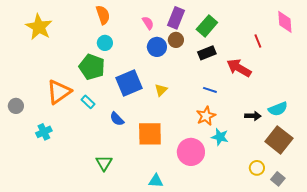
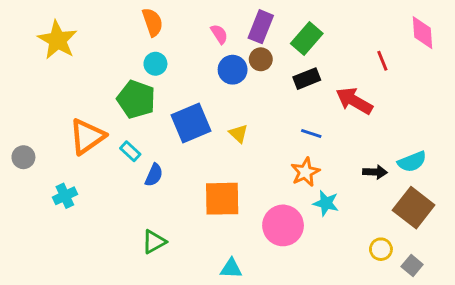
yellow triangle: (161, 90) -> (239, 133), turned -32
blue semicircle: (117, 119) -> (154, 175), moved, turned -112
green triangle: (104, 163) -> (154, 242), turned 30

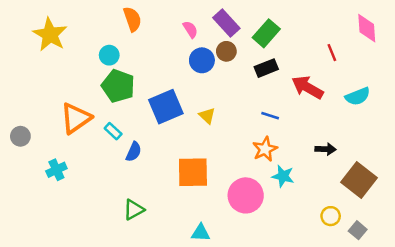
purple rectangle: (261, 27) -> (226, 23), turned -64
cyan circle: (155, 64) -> (109, 55), moved
cyan semicircle: (412, 162) -> (358, 96), moved

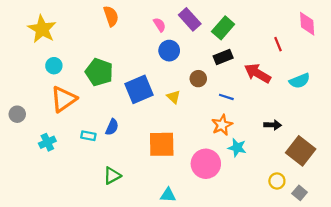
brown circle: (226, 51) -> (198, 79), moved
cyan circle: (109, 55) -> (54, 66), moved
cyan rectangle: (113, 131) -> (88, 136), moved, turned -32

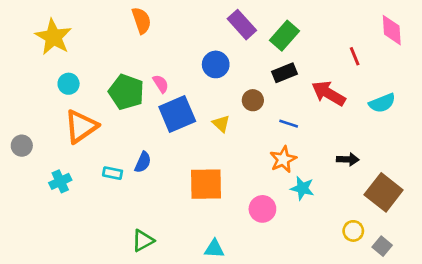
pink semicircle: (159, 25) -> (161, 84), moved
pink circle: (206, 164) -> (262, 209), size x0.7
green triangle: (112, 176) -> (143, 241), moved

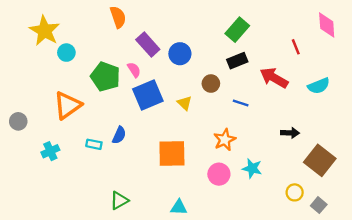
purple rectangle: (242, 25) -> (148, 45), moved
cyan circle: (69, 84) -> (66, 53), moved
orange star: (283, 159) -> (225, 140), moved
cyan star: (302, 188) -> (252, 168), moved

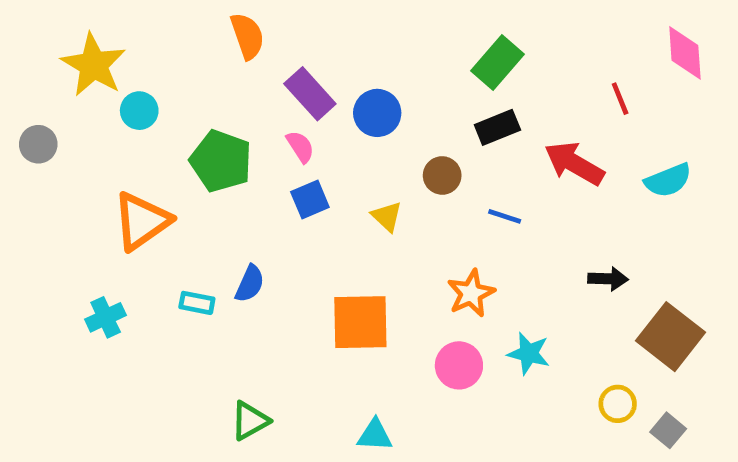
pink semicircle: (134, 70) -> (300, 147), moved
blue square: (148, 95) -> (310, 200), size x0.6
gray circle: (18, 121) -> (38, 144), moved

